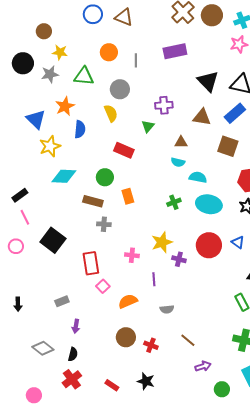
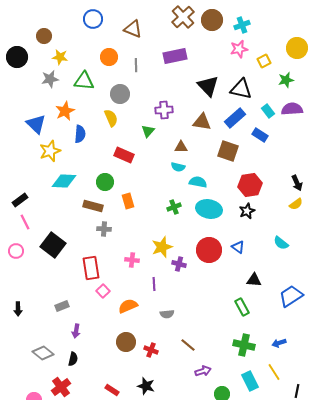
brown triangle: (124, 17) -> (133, 29), moved
black circle: (23, 63) -> (17, 57), moved
red cross: (72, 379) -> (61, 387), moved

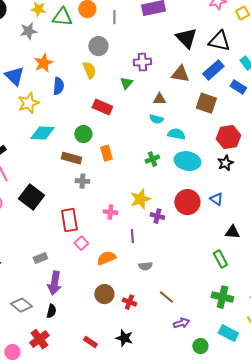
green triangle: (84, 81) -> (62, 17), moved
purple arrow: (76, 331) -> (54, 283), size x1.6
cyan rectangle: (250, 381) -> (228, 333), turned -36

